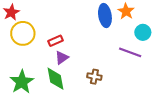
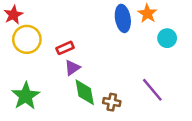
purple line: (130, 52) -> (152, 90), moved, turned 30
brown cross: (94, 77) -> (112, 102), moved
green diamond: (55, 79) -> (85, 92), moved

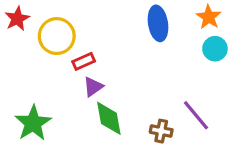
orange star: (147, 14) -> (209, 17), moved
yellow circle: (27, 39) -> (57, 36), moved
brown cross: (112, 102) -> (161, 131), moved

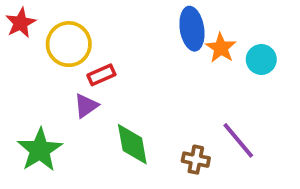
orange star: (209, 17) -> (221, 48), moved
purple triangle: (93, 87) -> (86, 106), moved

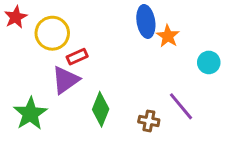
cyan circle: (261, 59) -> (209, 62), moved
purple triangle: (86, 106) -> (65, 80), size x1.5
green diamond: (132, 144) -> (101, 109), turned 32

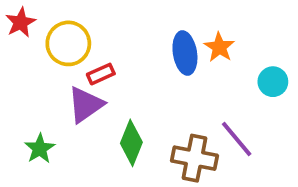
blue ellipse: (146, 21) -> (185, 53), moved
green star: (30, 114) -> (40, 149), size x0.7
brown cross: (149, 121) -> (195, 158), size x1.6

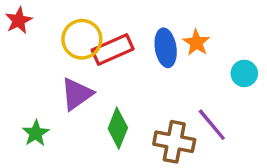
yellow circle: (68, 43) -> (82, 39), moved
red rectangle: (101, 74) -> (113, 49), moved, size x1.6

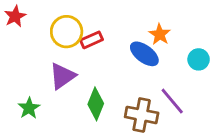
blue ellipse: (166, 48) -> (144, 54), moved, turned -44
red rectangle: (113, 49) -> (92, 40), size x0.7

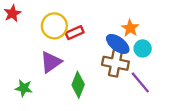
cyan circle: (199, 59) -> (143, 48), moved
green star: (29, 108) -> (24, 88), turned -30
brown cross: (142, 115) -> (115, 63), moved

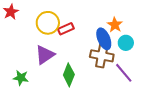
blue ellipse: (118, 44) -> (104, 39), turned 30

